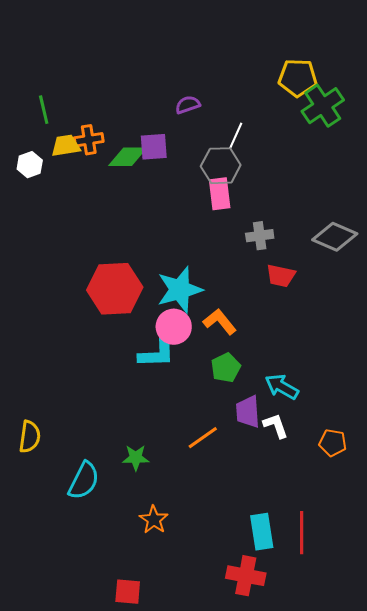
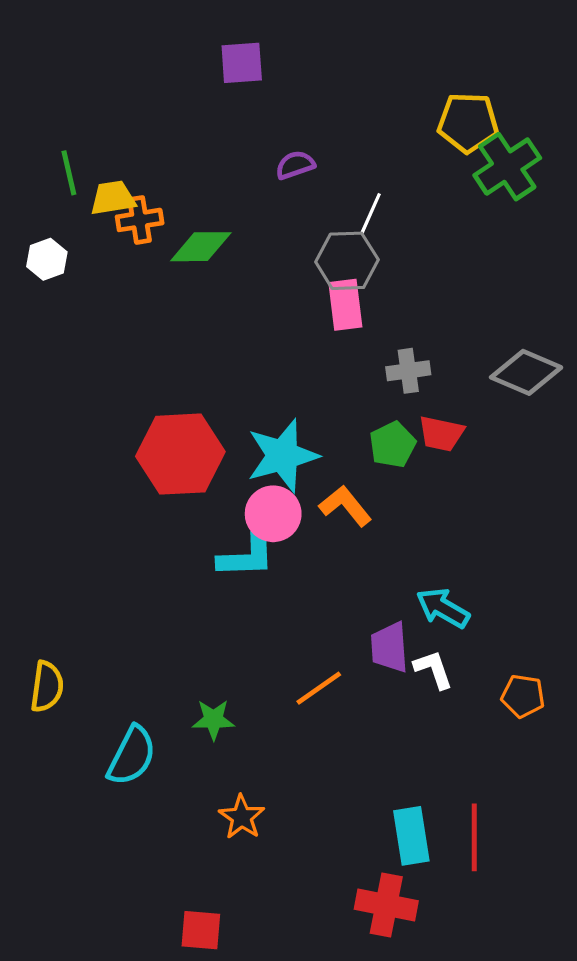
yellow trapezoid: (66, 146) -> (113, 198), moved
purple square: (154, 147) -> (242, 63), moved
green pentagon: (226, 368) -> (393, 445), moved

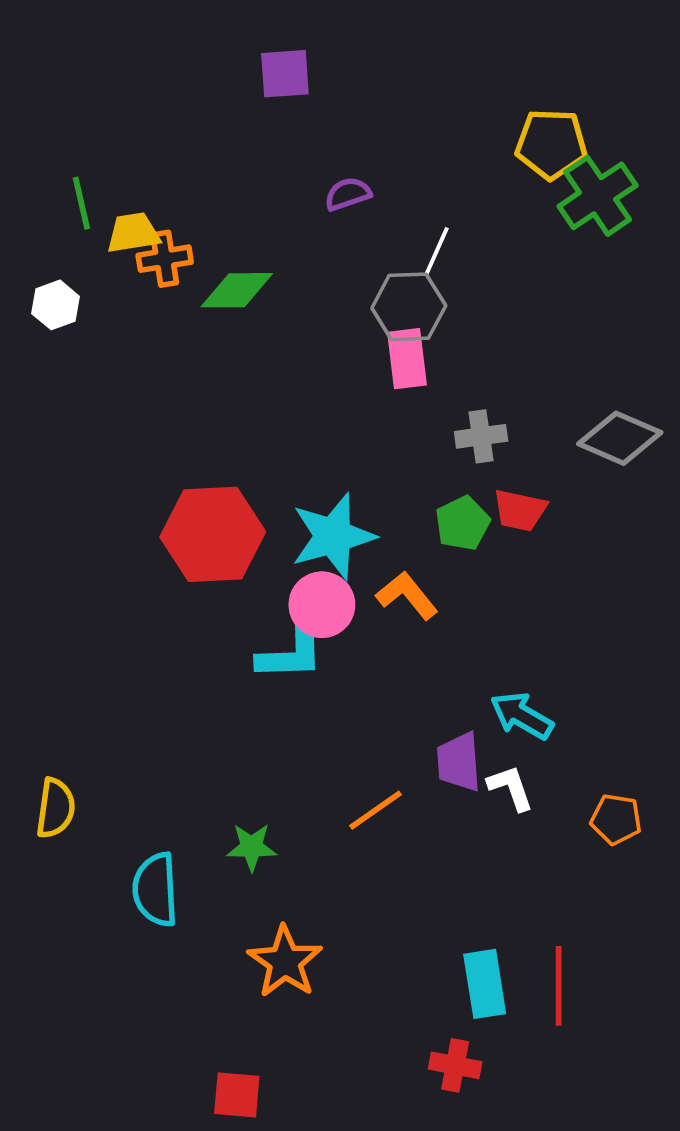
cyan semicircle: (132, 756) -> (155, 890), turned 150
orange star: (242, 817) -> (285, 962), size x1.4
red cross: (386, 905) -> (455, 1065), size x0.7

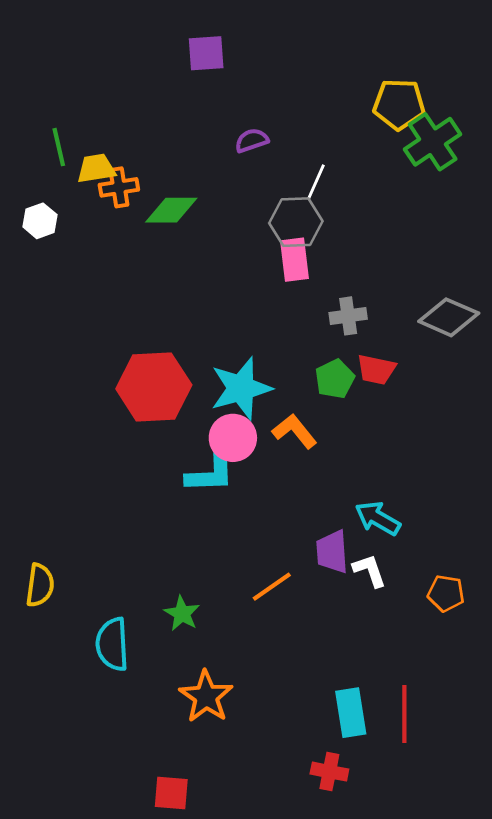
green star: (252, 847) -> (182, 613), turned 30

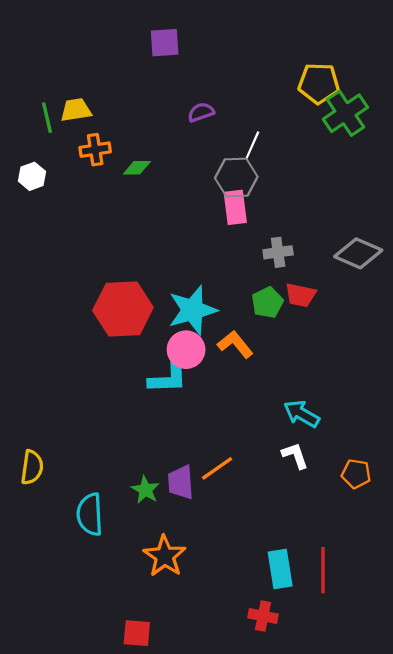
yellow trapezoid: (96, 169) -> (76, 110), moved
green diamond: (171, 210) -> (137, 168), size x0.7
purple trapezoid: (332, 552) -> (181, 482), moved

